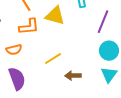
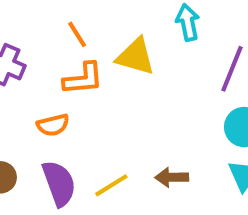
yellow line: (53, 59) -> (111, 185), moved

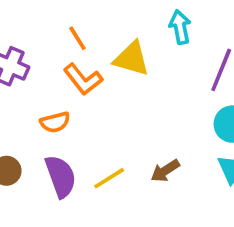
orange L-shape: (83, 79) -> (83, 79), turned 57
brown arrow: (172, 177) -> (165, 171), turned -32

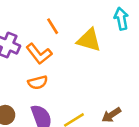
orange L-shape: (83, 79) -> (39, 54), moved

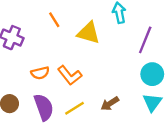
orange L-shape: (39, 54) -> (70, 75), moved

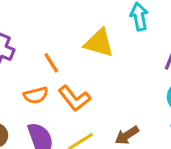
orange line: (54, 20) -> (51, 63), moved

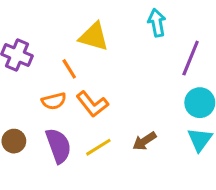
yellow triangle: (99, 43) -> (94, 37), moved

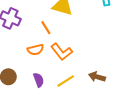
brown arrow: (144, 141) -> (97, 77), turned 49
purple semicircle: (58, 146) -> (39, 80), size x0.6

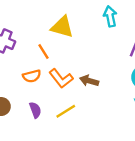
brown arrow: (97, 77) -> (89, 81), moved

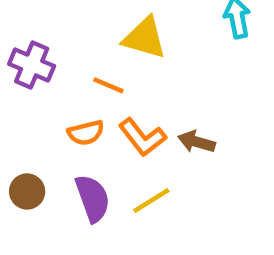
orange line: (43, 51) -> (108, 85), turned -35
purple semicircle: (35, 110) -> (93, 198), size x1.5

